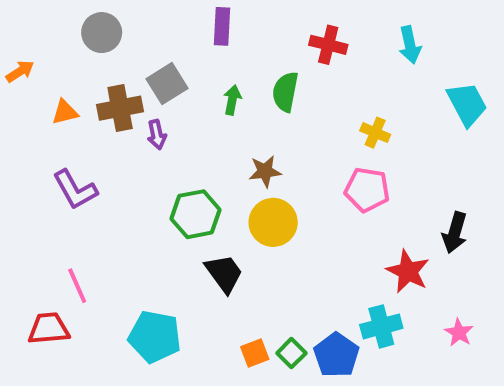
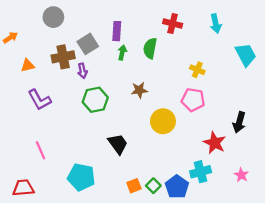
purple rectangle: (222, 26) -> (117, 31), moved
orange triangle: (65, 112) -> (28, 65), moved
green hexagon: (196, 214) -> (95, 100), moved
yellow circle: (273, 222) -> (163, 121), moved
red trapezoid: (49, 329) -> (23, 188), moved

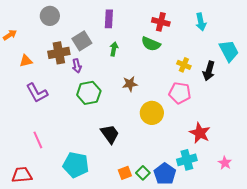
purple rectangle: (117, 31) -> (109, 19), moved
green semicircle: (150, 48) -> (151, 44), moved, turned -78
black arrow: (239, 122) -> (209, 71), moved

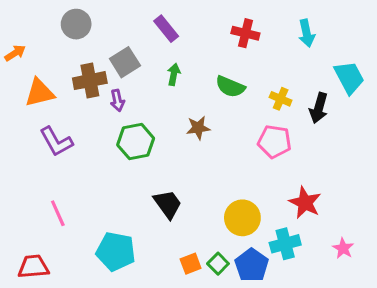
purple rectangle: (109, 19) -> (166, 29), turned -42
green semicircle: (151, 44) -> (230, 87), moved
orange triangle: (26, 61) -> (39, 93), size x1.5
yellow circle: (152, 113) -> (242, 218), moved

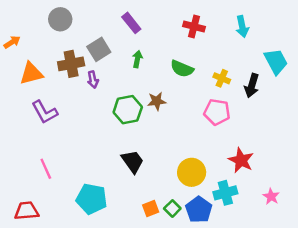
green hexagon: (136, 142) -> (128, 110), moved

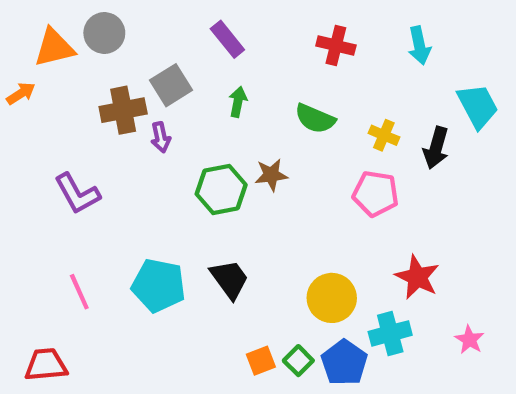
orange arrow: (12, 42) -> (21, 93), moved
orange triangle: (31, 73) -> (54, 48), moved
cyan pentagon: (92, 199) -> (159, 285), moved

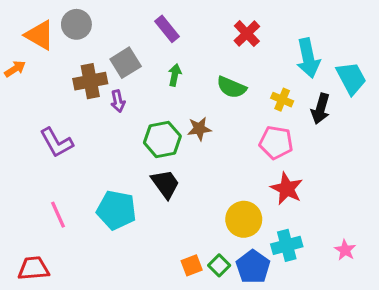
red cross: (336, 46) -> (247, 34), turned 32
cyan arrow: (419, 46) -> (308, 58), moved, size x1.4
orange triangle: (54, 48) -> (40, 35), turned 44
red star: (417, 277) -> (287, 189), moved
black trapezoid: (230, 279) -> (165, 184), moved

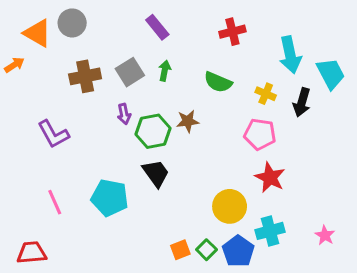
red cross: (247, 34) -> (232, 32), turned 30
gray square: (126, 63) -> (130, 72), moved
purple arrow: (118, 101) -> (124, 114), moved

